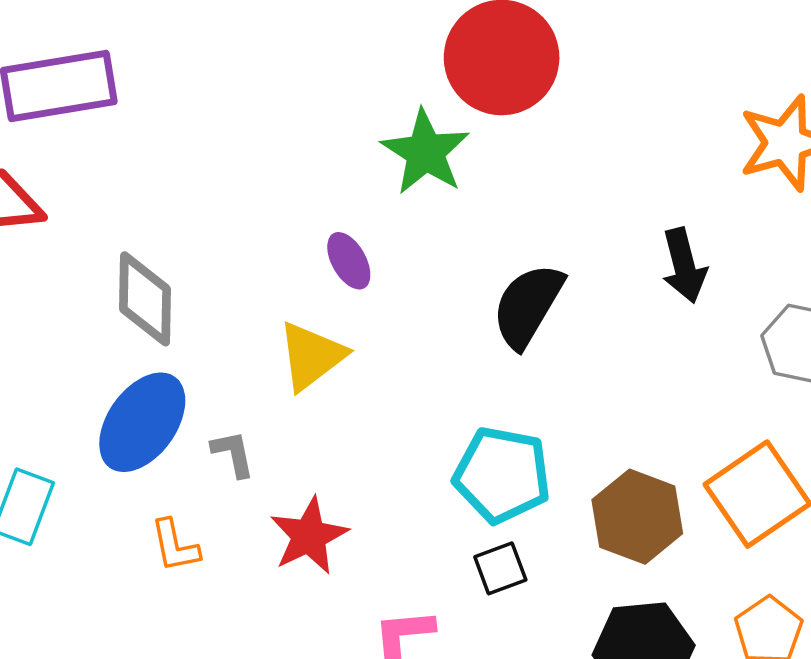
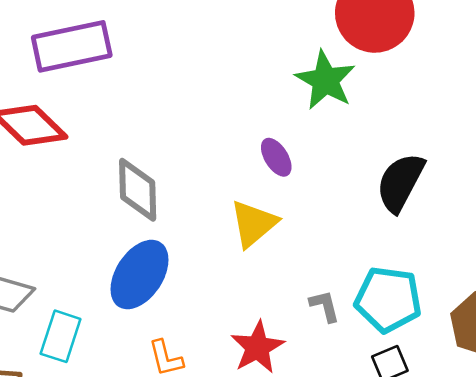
gray L-shape: (233, 454) -> (325, 306), moved

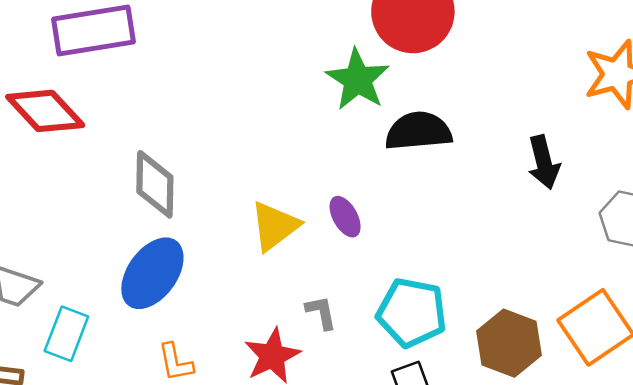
purple ellipse: (276, 157) -> (345, 217), moved
black semicircle: (400, 182) -> (418, 131), moved, turned 54
gray L-shape: (325, 306) -> (321, 312), moved

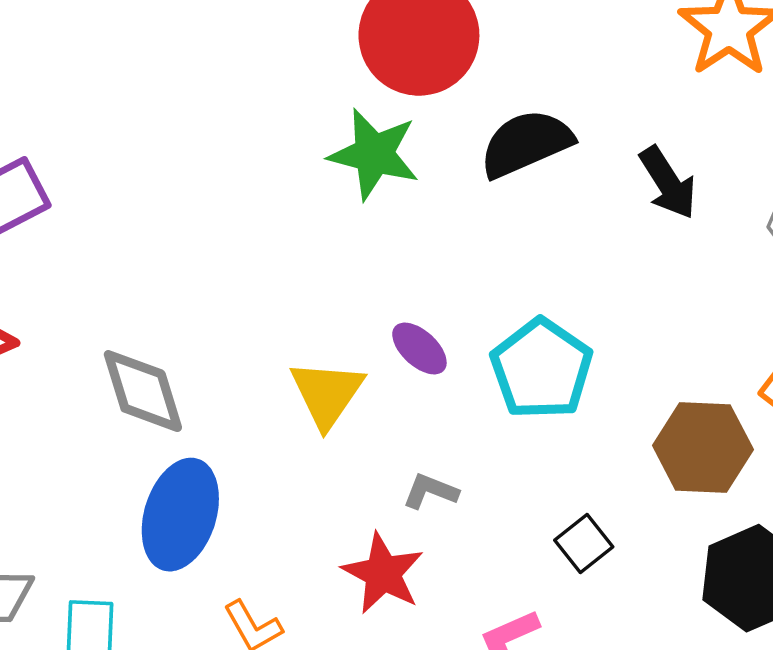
black semicircle: (418, 131) -> (526, 143), moved
gray L-shape: (321, 312) -> (430, 491), turned -39
cyan pentagon: (412, 313) -> (542, 369), moved, turned -30

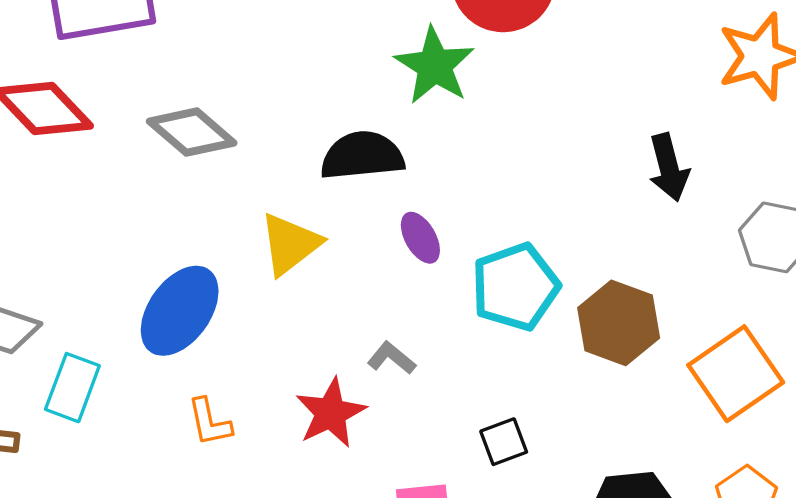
black semicircle: (526, 143) -> (362, 156), moved
gray diamond: (143, 391) -> (192, 132), moved, turned -50
yellow triangle: (327, 394) -> (290, 244), moved
brown hexagon: (703, 447) -> (619, 323), moved

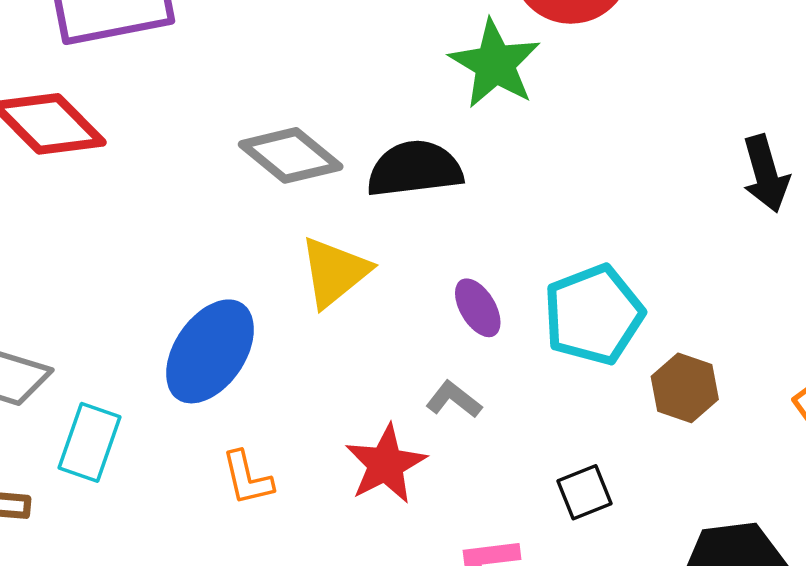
gray diamond: (192, 132) -> (291, 155), moved
purple ellipse: (420, 238) -> (478, 308), moved
brown hexagon: (619, 323) -> (685, 388), moved, size x0.7

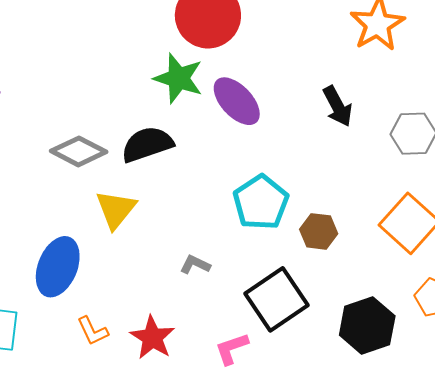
purple ellipse: (478, 308) -> (237, 101), moved, size x1.6
red star: (386, 464) -> (152, 338), moved
black square: (584, 492) -> (276, 299), size x2.0

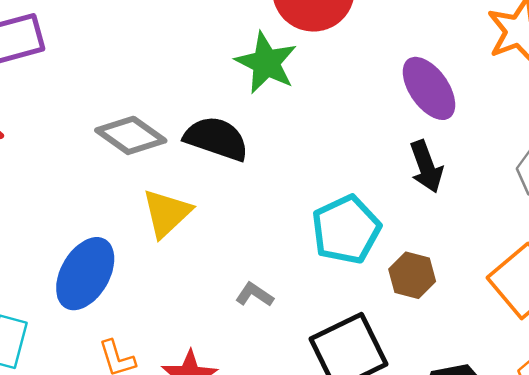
purple ellipse: (237, 101) -> (429, 88), moved
black arrow: (338, 106) -> (426, 167), moved
black semicircle: (147, 144) -> (216, 139), turned 30

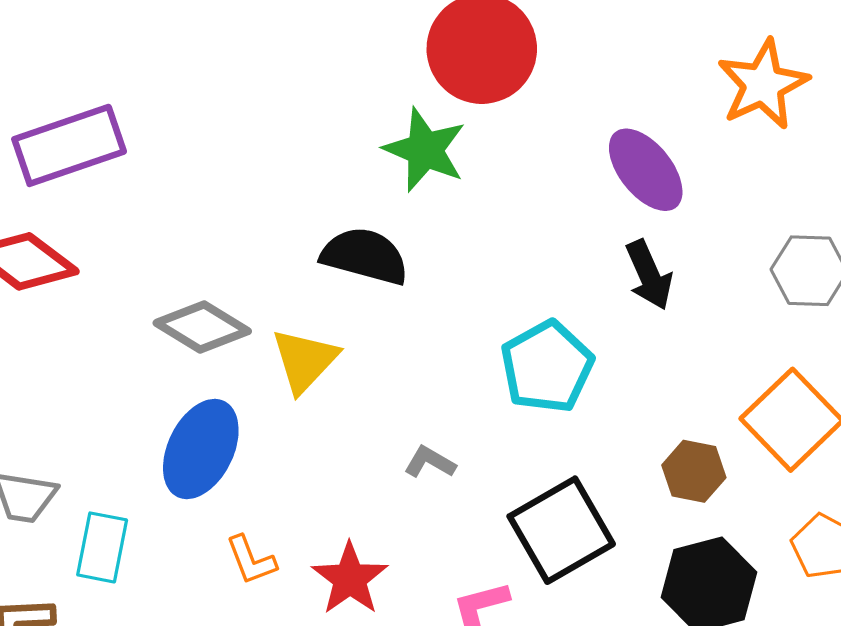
gray diamond: (131, 135) -> (202, 327), moved
brown hexagon: (412, 275) -> (694, 471), moved

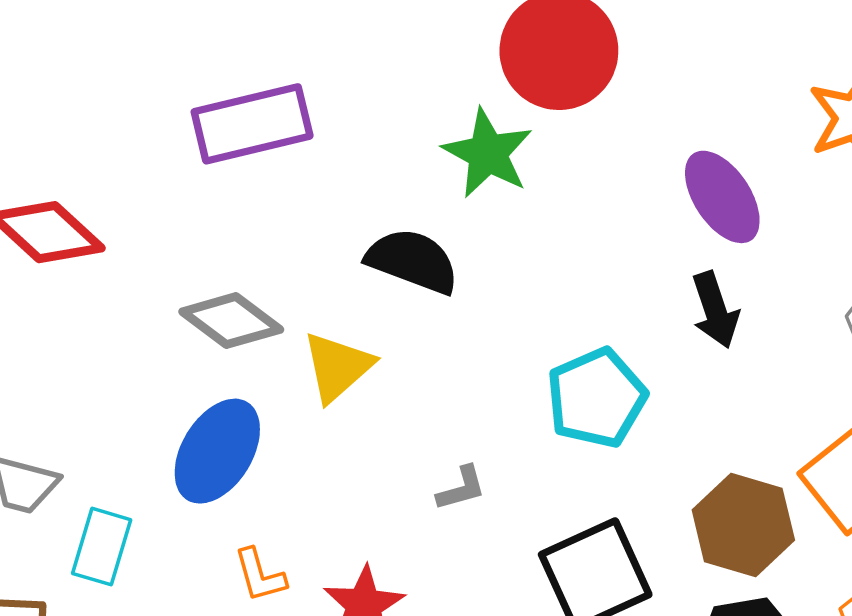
purple rectangle: (69, 145) -> (252, 124), moved
gray L-shape: (430, 462) -> (461, 488), turned 129
brown hexagon: (694, 471) -> (743, 525), size x1.5

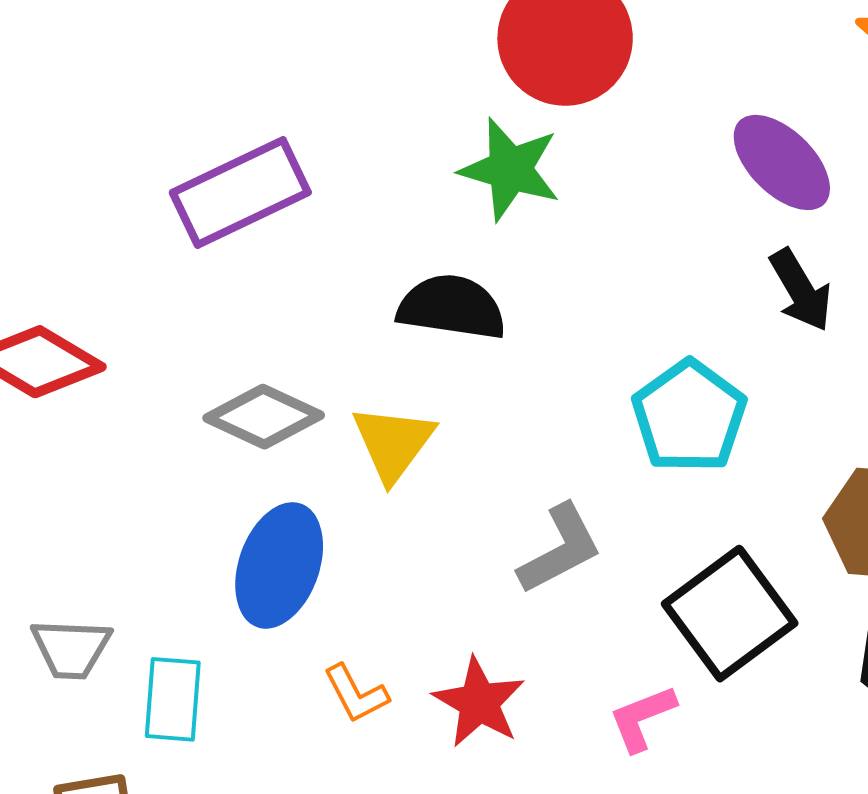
gray L-shape: (461, 488) -> (560, 549), size x1.6

